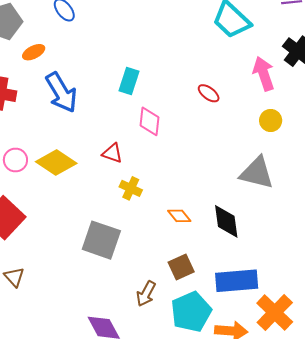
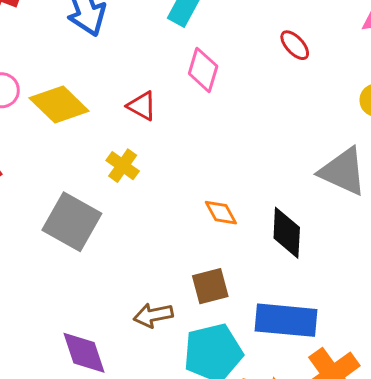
yellow cross: (131, 188) -> (123, 166), moved
gray square: (101, 240) -> (72, 222), moved
brown arrow: (146, 294) -> (153, 315), turned 40

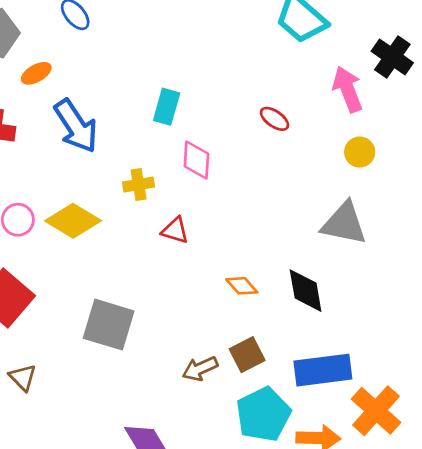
red triangle: (142, 106) -> (175, 230), moved
yellow cross: (123, 166) -> (139, 185), moved, turned -32
brown arrow: (153, 315) -> (200, 369), moved

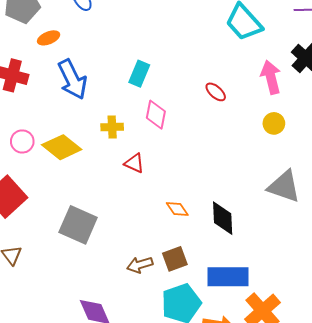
gray triangle: (344, 223) -> (284, 186), moved

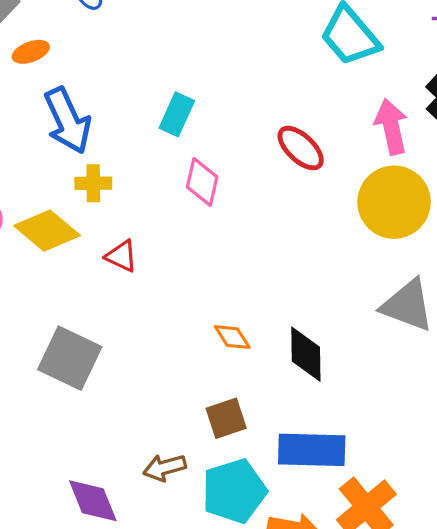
red ellipse: (216, 92) -> (301, 148), size x1.4
yellow circle: (274, 123) -> (394, 202), size x2.0
yellow cross: (112, 127) -> (93, 183), moved
red triangle: (134, 163) -> (121, 256), moved
brown arrow: (140, 265) -> (165, 468), moved

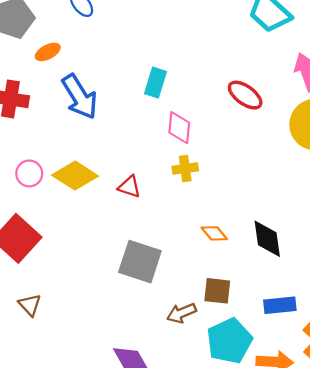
yellow cross: (93, 183) -> (185, 169), moved
gray square: (70, 358) -> (140, 262), moved
brown square: (226, 418) -> (217, 291), turned 32
blue rectangle: (312, 450) -> (280, 305), size x0.7
brown arrow: (165, 468) -> (182, 313), moved

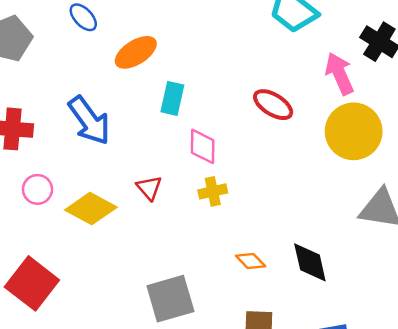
orange ellipse: (48, 52) -> (136, 52), moved, size x1.5
pink circle: (29, 173) -> (37, 189), moved
red triangle: (129, 187) -> (149, 188), moved, turned 35
gray square: (140, 262) -> (170, 299), turned -30

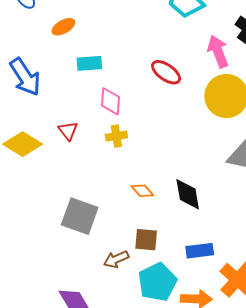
orange ellipse: (136, 52) -> (63, 27), size x0.7
cyan rectangle: (172, 98) -> (89, 63), turned 70
gray square: (170, 299) -> (80, 216), turned 33

